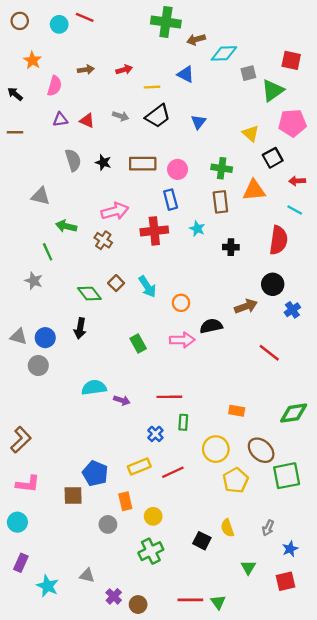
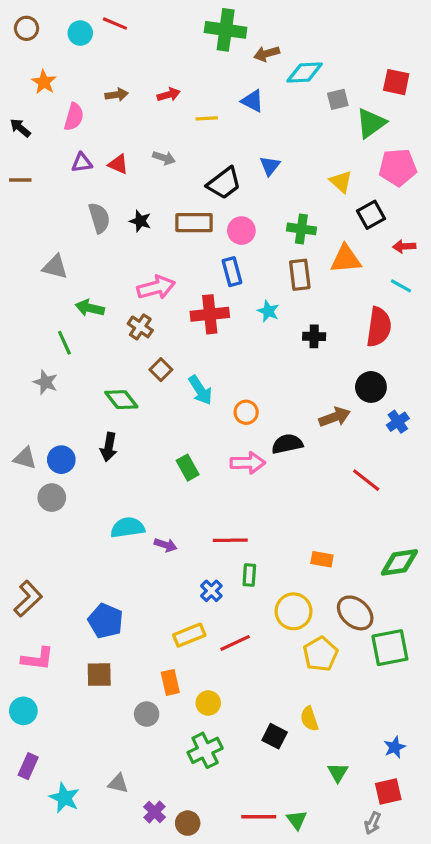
black trapezoid: (158, 116) -> (224, 183), moved
brown square: (116, 283) -> (161, 370), moved
blue pentagon: (95, 473) -> (106, 621), moved
gray arrow: (268, 528) -> (373, 823), moved

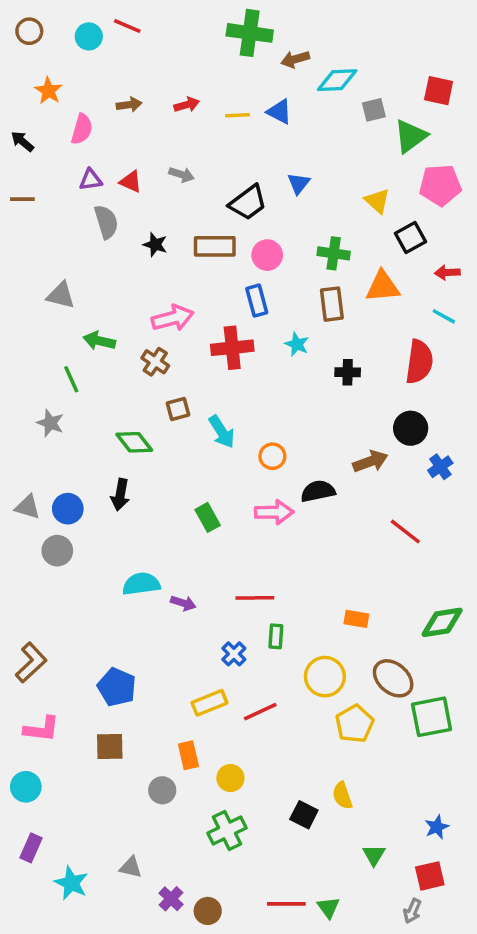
yellow line: (207, 118) -> (237, 115), moved
gray semicircle: (99, 218) -> (106, 222), moved
brown square: (161, 370) -> (178, 409), turned 30

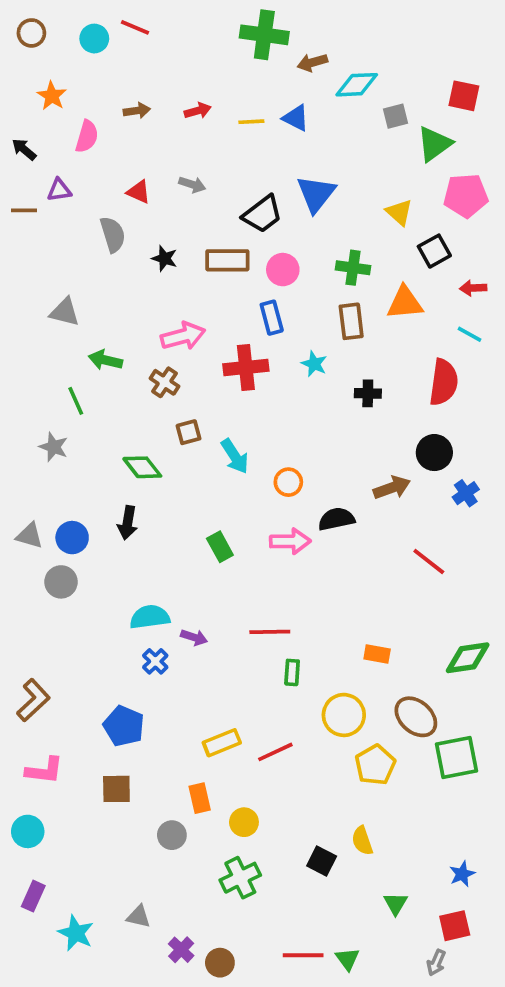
purple triangle: (91, 180) -> (59, 190), moved
blue triangle: (299, 183) -> (316, 194), size x1.6
blue cross: (234, 654) -> (155, 661), moved

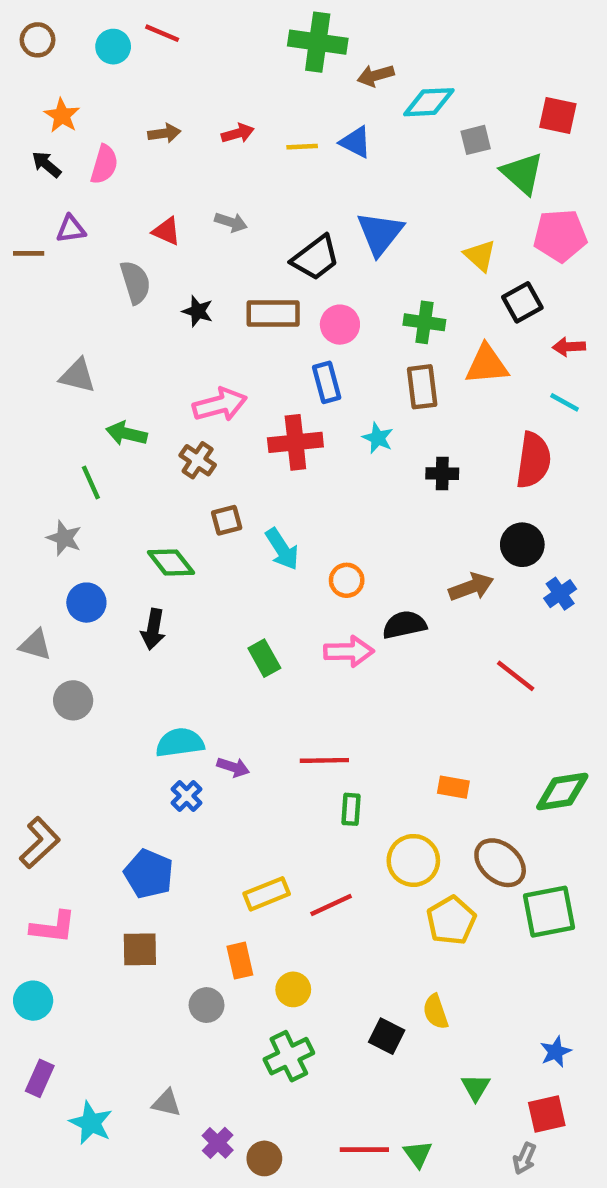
green triangle: (434, 144) -> (522, 173), turned -42
black arrow: (24, 149) -> (46, 164), moved
blue circle: (72, 538) -> (86, 603), moved

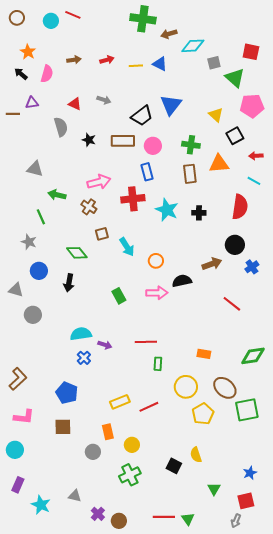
cyan star: (378, 438) -> (167, 210), moved, size x1.6

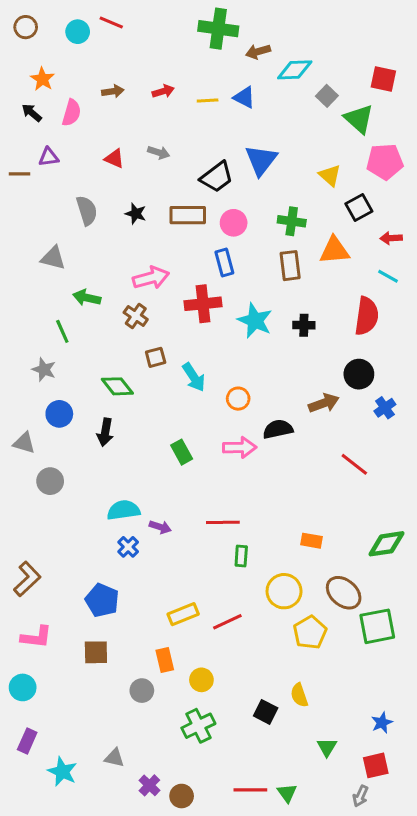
gray square: (214, 63) -> (327, 96), turned -32
gray semicircle: (61, 127) -> (87, 211), moved

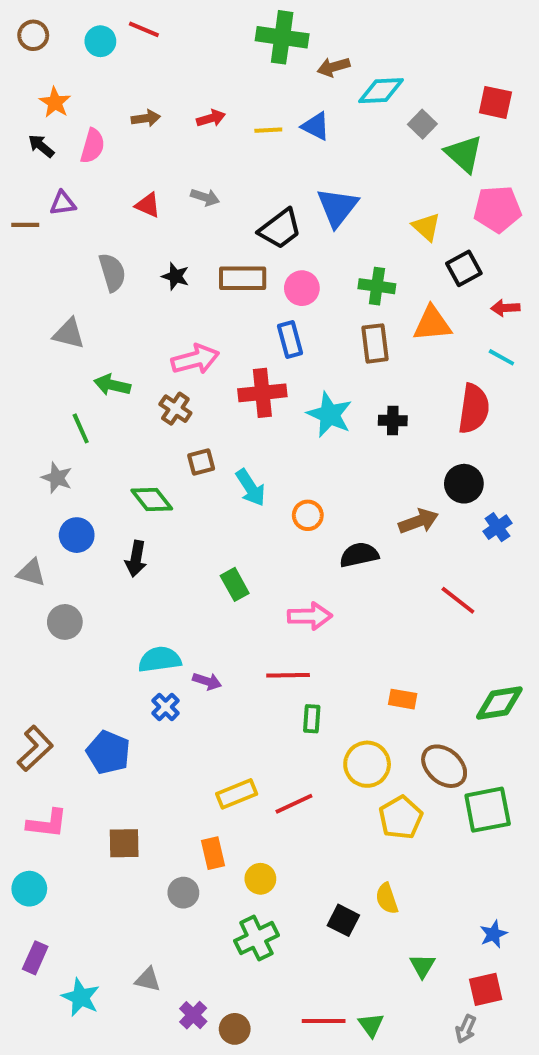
pink arrow: (240, 447) -> (310, 616), moved
blue pentagon: (102, 600) -> (108, 752), moved

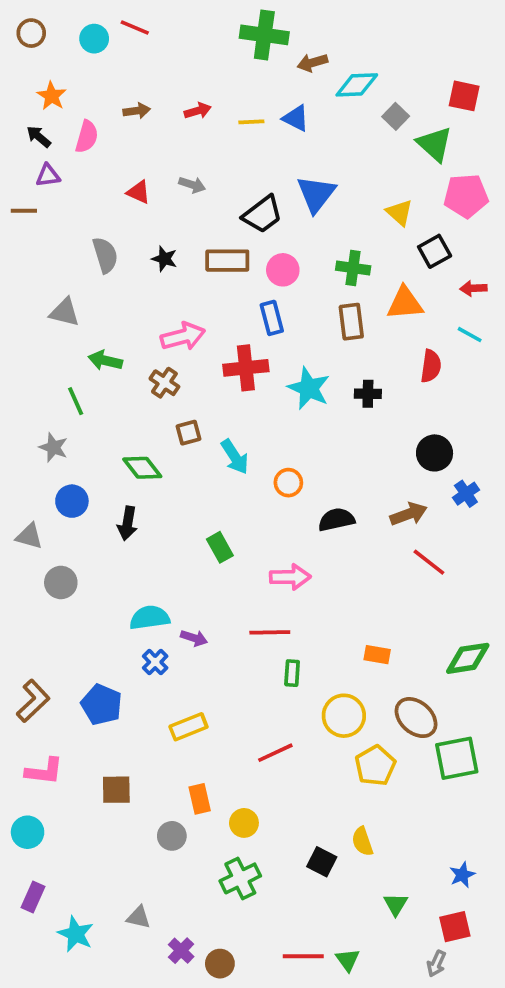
purple triangle: (63, 203) -> (48, 176), moved
red semicircle: (474, 409) -> (431, 366), moved, size x0.7
brown arrow: (418, 521) -> (409, 514), moved
yellow rectangle: (237, 794) -> (188, 727), moved

